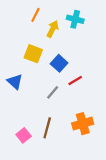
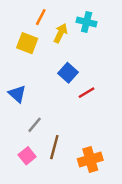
yellow square: (33, 54) -> (27, 43), moved
gray line: (53, 92) -> (35, 125), moved
orange cross: (83, 124) -> (90, 159), moved

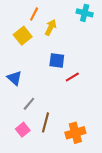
cyan cross: (87, 22) -> (85, 13), moved
yellow square: (27, 43) -> (23, 36), turned 30
blue square: (68, 73) -> (57, 60), turned -35

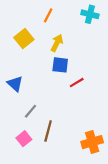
orange line: (34, 14) -> (48, 15), moved
yellow arrow: (51, 27) -> (57, 43), moved
orange cross: (75, 133) -> (92, 142), moved

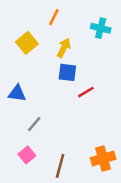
cyan cross: (90, 14) -> (101, 28), moved
blue triangle: (15, 84) -> (17, 93), turned -35
brown line: (48, 131) -> (60, 166), moved

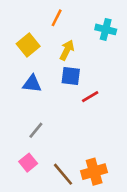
blue triangle: (17, 93) -> (32, 84), moved
orange cross: (103, 159) -> (94, 172), moved
brown line: (60, 166) -> (63, 174), turned -55

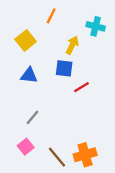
yellow arrow: (67, 50) -> (72, 45), moved

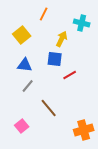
gray line: (33, 117) -> (28, 86), moved
orange cross: (85, 155) -> (84, 130), moved
brown line: (57, 157) -> (49, 108), moved

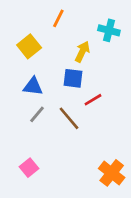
brown line: (49, 108) -> (69, 118), moved
orange cross: (84, 130) -> (112, 173), turned -36

